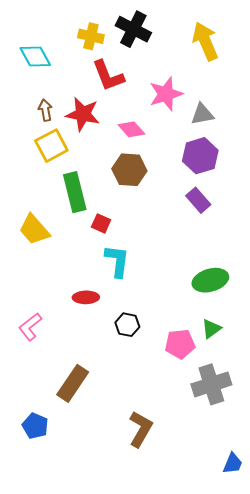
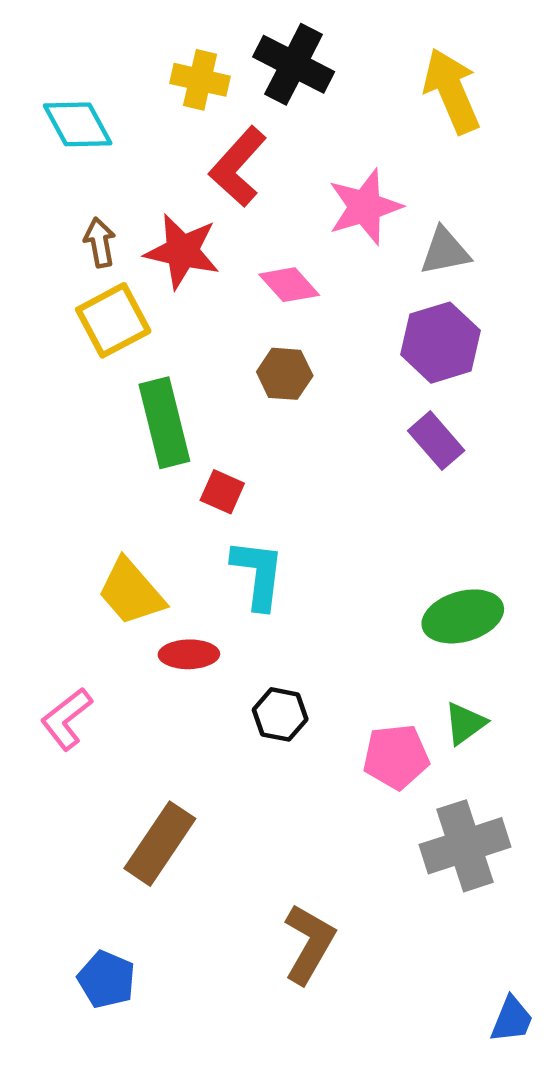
red L-shape: (108, 76) -> (238, 167), turned 63
brown hexagon: (129, 170) -> (285, 374), size x0.7
yellow trapezoid: (34, 230) -> (131, 592), moved
blue pentagon: (35, 426) -> (107, 979), moved

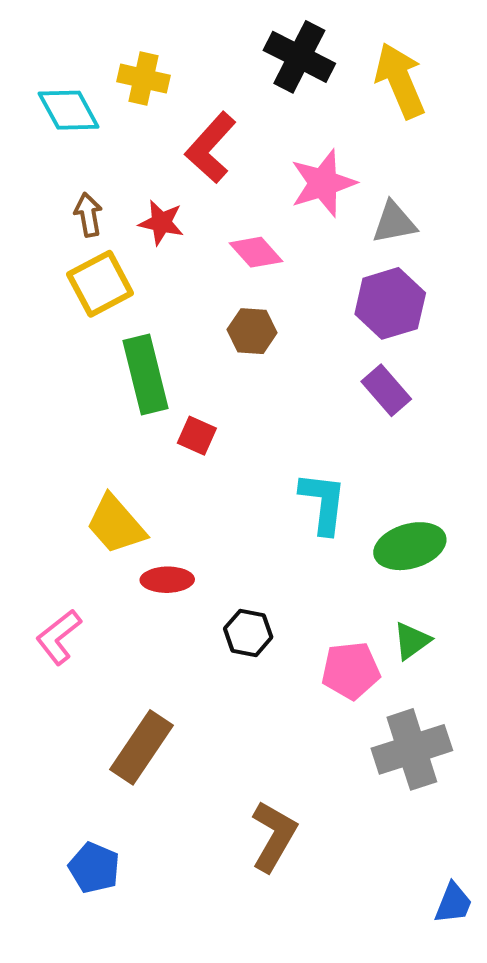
black cross: (294, 64) -> (299, 57), moved
yellow cross: (200, 80) -> (144, 79), moved
red star: (182, 251) -> (161, 223), size x0.7
cyan L-shape: (258, 574) -> (323, 503), moved

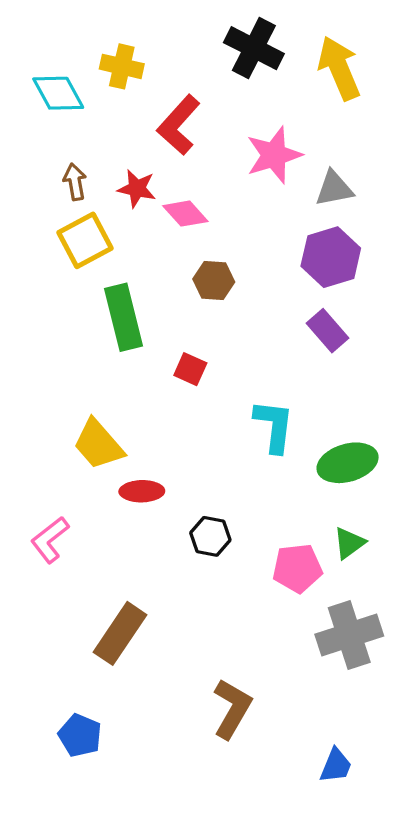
pink diamond: (256, 252) -> (185, 214), moved
red square: (197, 436) -> (190, 369), moved
blue trapezoid: (453, 903) -> (336, 766), moved

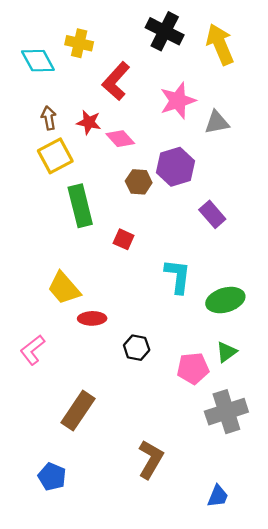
purple hexagon: (331, 257) -> (176, 167), moved

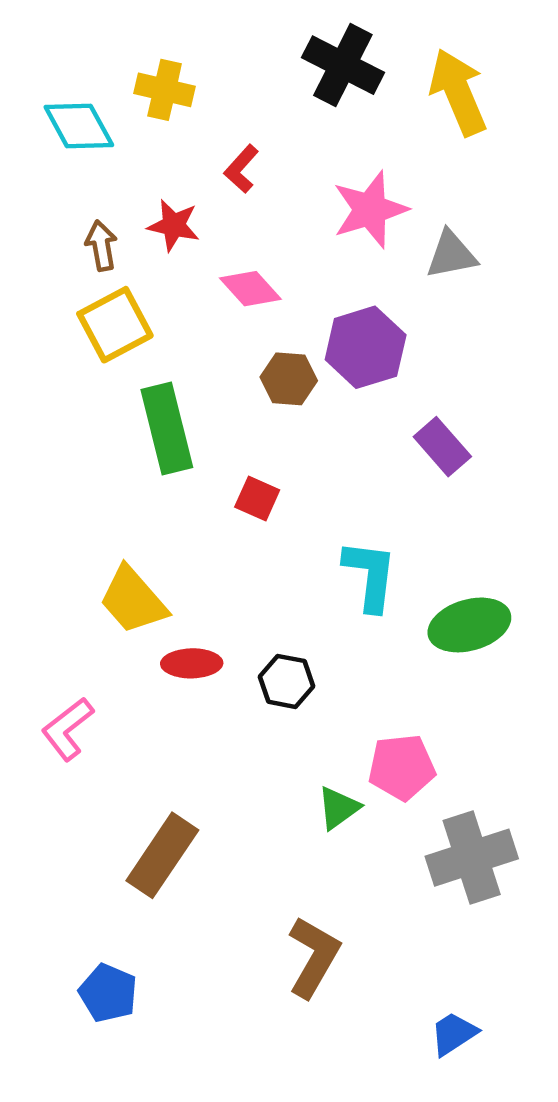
red L-shape: (116, 81) -> (241, 169), size x0.6
red star: (89, 122) -> (174, 225), moved
black hexagon: (137, 348) -> (287, 681), moved
green triangle: (226, 352) -> (338, 808), moved
blue trapezoid: (218, 496) -> (454, 1034), turned -145

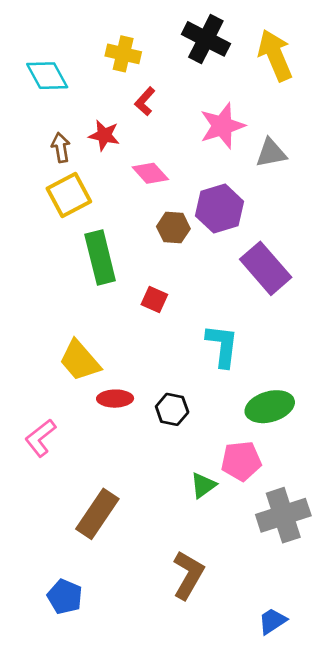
yellow cross: (165, 90) -> (123, 54), moved
purple rectangle: (442, 447) -> (266, 268), size x1.5
green ellipse: (469, 625) -> (270, 407), moved

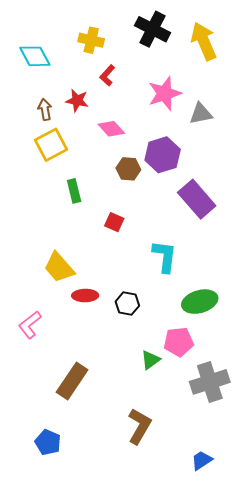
green rectangle: (100, 257) -> (74, 191), size x0.6

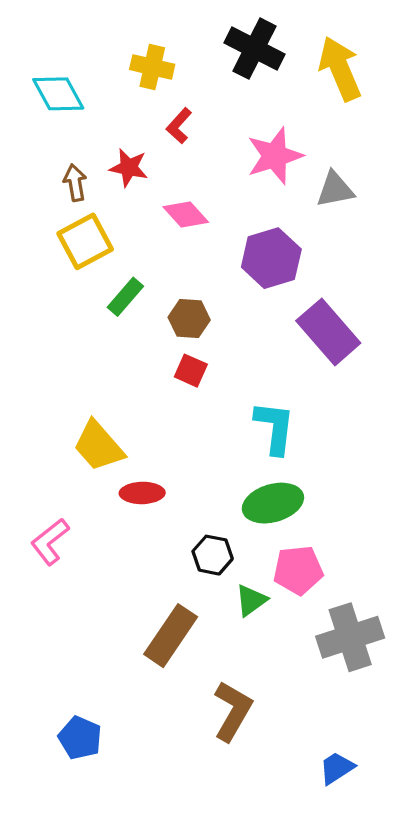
brown hexagon: (128, 169) -> (189, 319), moved
green rectangle: (74, 191) -> (125, 297), moved, turned 55
green ellipse: (200, 302) -> (273, 503), moved
black hexagon: (127, 304) -> (213, 555), moved
brown rectangle: (72, 381) -> (171, 636), moved

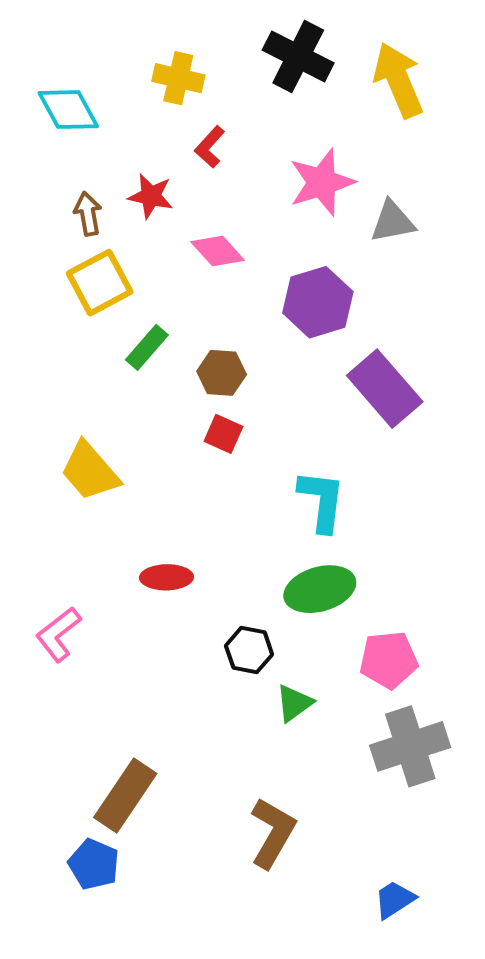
yellow trapezoid: (99, 446) -> (90, 471), moved
pink pentagon: (298, 570) -> (389, 660), moved
brown rectangle: (171, 636) -> (125, 795), moved

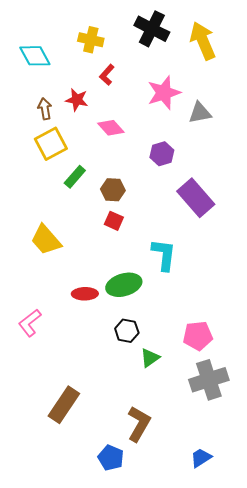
purple hexagon: (318, 302) -> (162, 154), size x0.7
green ellipse: (320, 589) -> (124, 285), moved
blue pentagon: (94, 864) -> (111, 458), moved

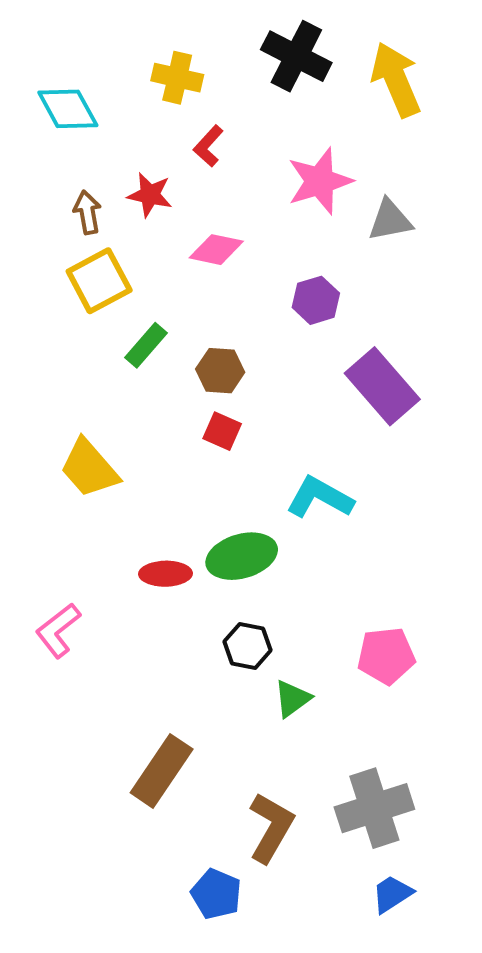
pink diamond: (111, 128) -> (216, 250), turned -36
cyan L-shape: (164, 255) -> (320, 498), turned -68
gray cross: (209, 380) -> (374, 808), moved
brown rectangle: (64, 405) -> (162, 771), moved

